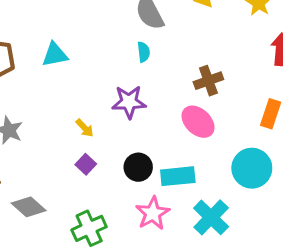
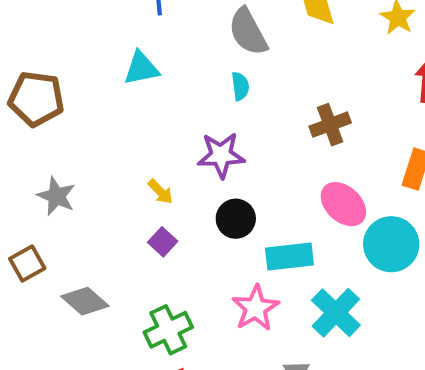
cyan triangle: (55, 55) -> (141, 68), moved
pink ellipse: (198, 122) -> (343, 204), moved
black circle: (138, 167) -> (236, 219), moved

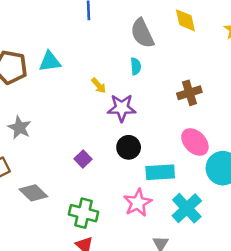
cyan triangle: (141, 68) -> (50, 62), moved
yellow arrow: (160, 192) -> (99, 86), moved
green cross: (168, 330) -> (84, 213), turned 36

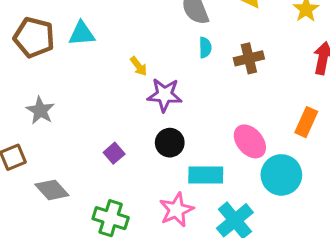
cyan semicircle: (136, 66) -> (205, 48), moved
brown cross: (189, 93) -> (249, 58), moved

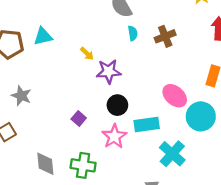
gray diamond: (52, 190) -> (45, 164), moved, turned 45
pink star: (176, 210) -> (114, 136), moved

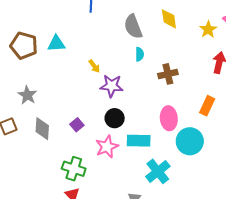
brown cross: (165, 36) -> (168, 74), moved
pink ellipse: (175, 96) -> (169, 118), turned 35
gray diamond: (45, 164) -> (42, 129), moved

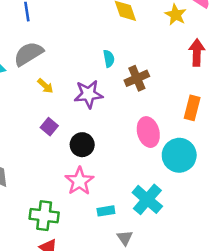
gray semicircle: (133, 27) -> (29, 54), moved, turned 90
cyan semicircle: (140, 54) -> (109, 59), moved
purple star: (112, 86) -> (89, 94), moved
purple square: (77, 125) -> (49, 127), moved
cyan rectangle: (139, 141) -> (106, 211), moved, size x0.6

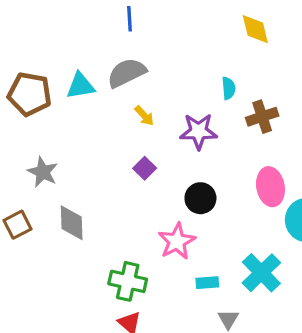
black circle: (82, 145) -> (200, 198), moved

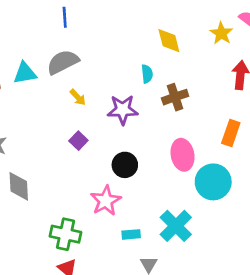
yellow diamond: (255, 29) -> (169, 41), moved

